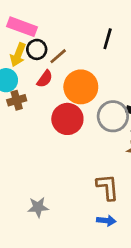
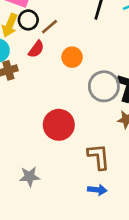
orange circle: (81, 87) -> (72, 57), size x0.6
red circle: (67, 119) -> (59, 125), moved

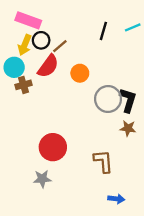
red semicircle: (36, 49) -> (48, 66), size x1.5
red circle: (59, 125) -> (53, 147), moved
blue arrow: (97, 190) -> (116, 199), moved

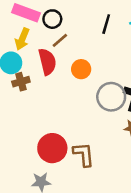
black circle: (41, 40) -> (52, 19), moved
red semicircle: (48, 66) -> (47, 62), turned -50
brown L-shape: (103, 161) -> (84, 154), moved

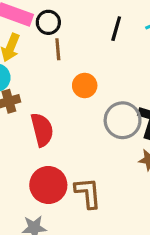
brown line: (60, 40) -> (58, 49), turned -54
red semicircle: (47, 62) -> (42, 130), moved

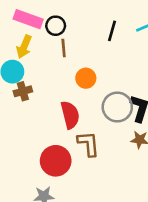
red semicircle: (42, 130) -> (70, 115), moved
brown L-shape: (88, 193) -> (88, 144), moved

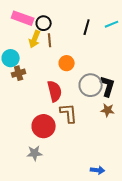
yellow arrow: (24, 47) -> (35, 39), moved

